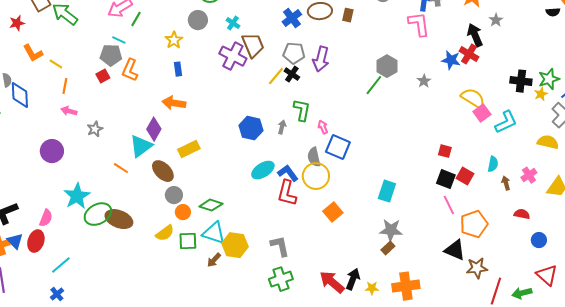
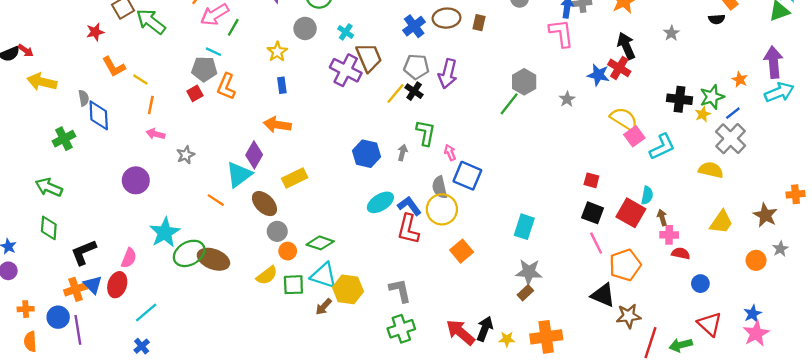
gray star: (496, 20) -> (671, 33), moved
pink cross: (529, 175) -> (669, 235), moved, turned 35
red square: (465, 176) -> (631, 213), moved, size x1.4

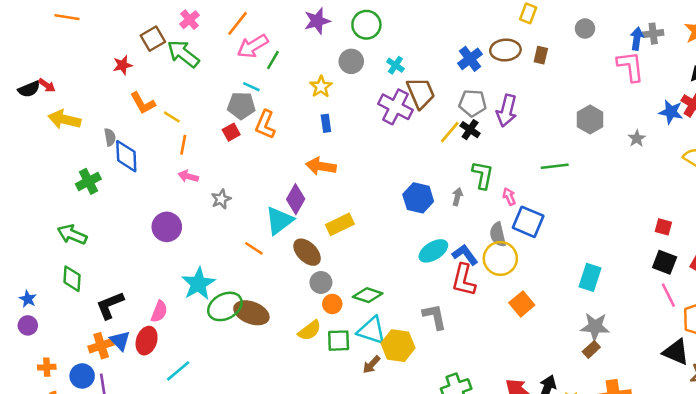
green line: (509, 104) -> (555, 166), moved, turned 45
gray L-shape: (400, 290) -> (435, 317), moved

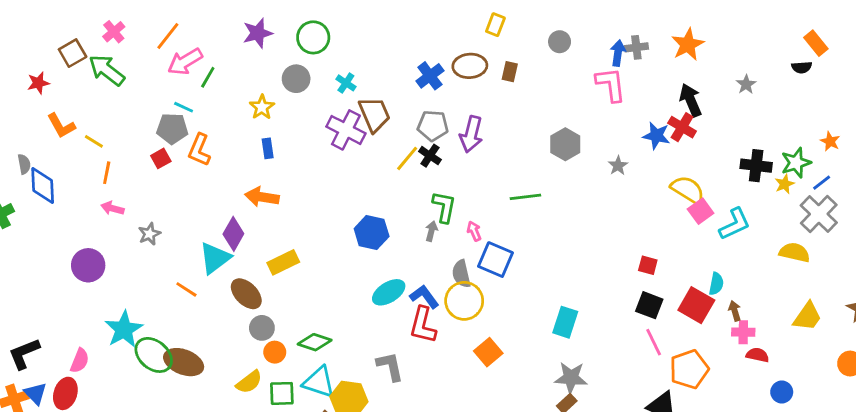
gray arrow: (457, 197) -> (431, 231), moved
green ellipse: (225, 306) -> (154, 355), turned 68

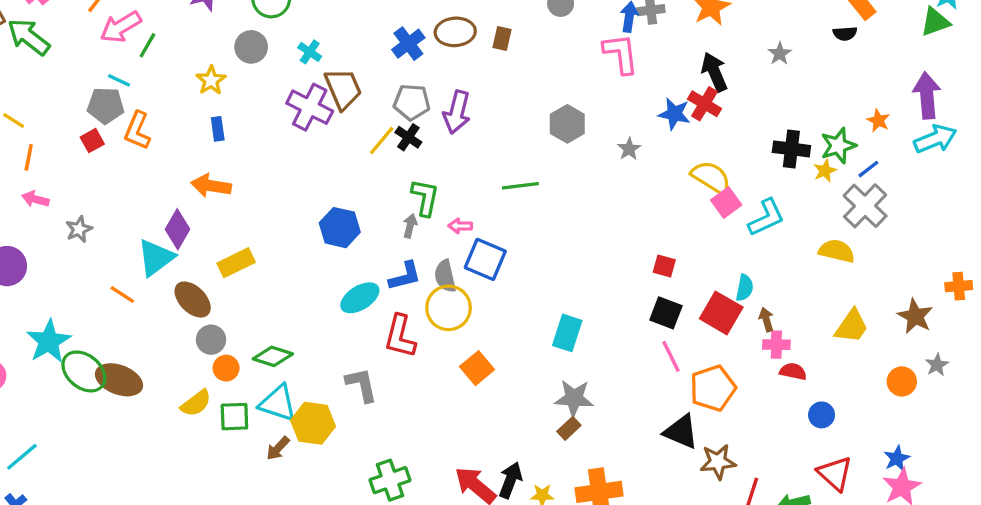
pink arrow: (474, 231) -> (460, 226), turned -66
blue L-shape: (424, 297) -> (405, 276), moved, turned 112

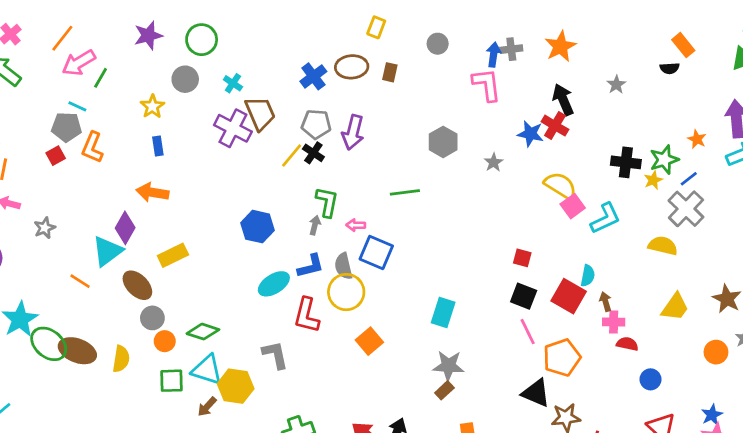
yellow semicircle: (196, 403) -> (121, 359), moved, turned -44

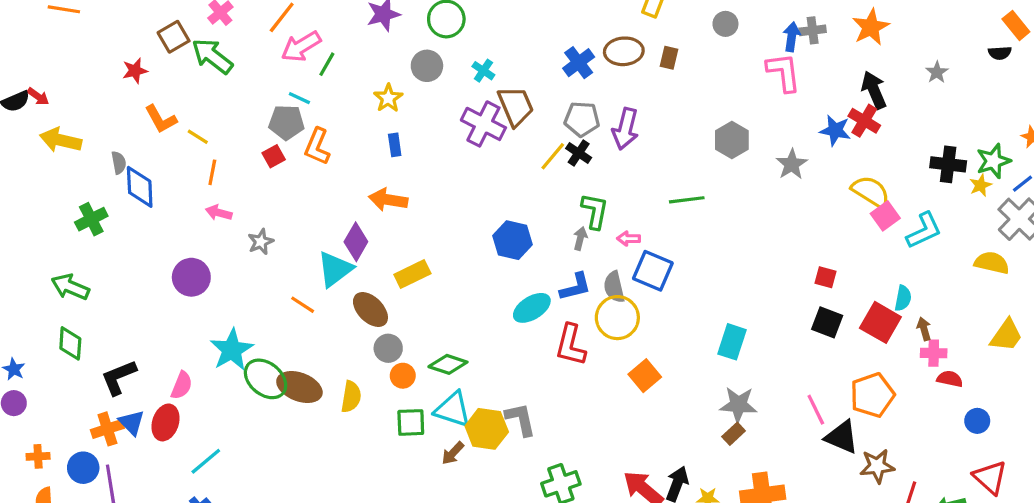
gray star: (494, 162) -> (792, 164), size x1.4
pink line: (528, 332) -> (816, 410), moved
gray L-shape: (275, 355) -> (521, 419), moved

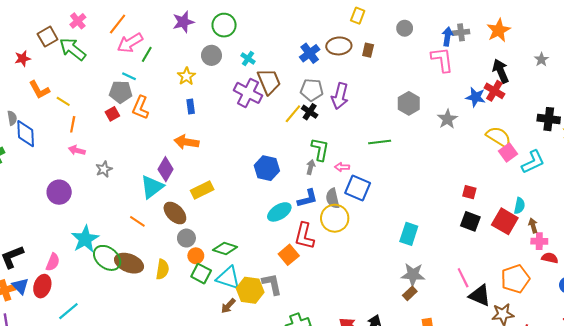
orange line: (303, 305) -> (137, 221), moved
orange square: (645, 376) -> (289, 255), moved
orange pentagon: (872, 395) -> (515, 279), moved
green square: (411, 422) -> (201, 274), moved, turned 30

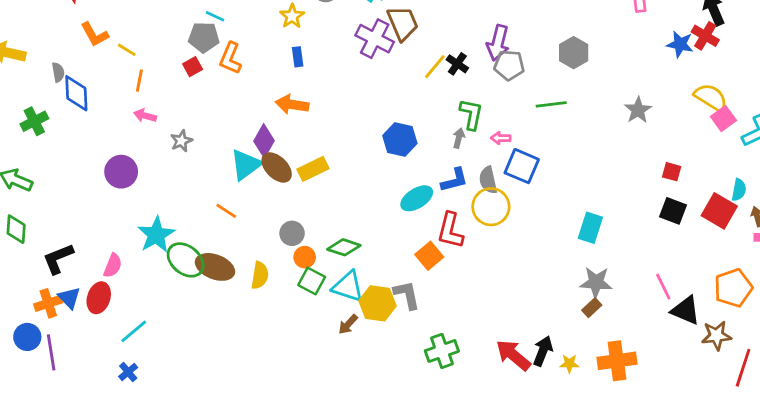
gray pentagon: (312, 90) -> (509, 65), moved
gray hexagon: (409, 103) -> (574, 53), moved
gray star: (447, 119) -> (638, 110), moved
brown ellipse: (175, 213) -> (277, 167), moved

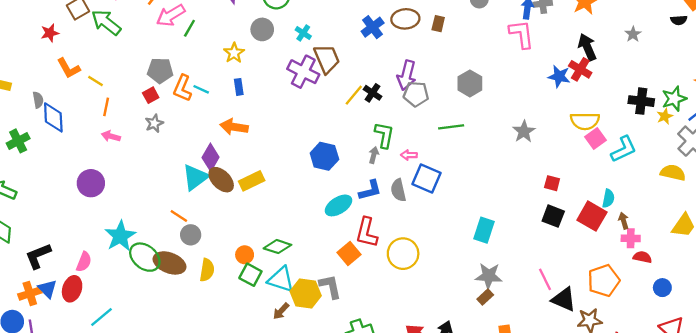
cyan line: (215, 16) -> (201, 89), moved
yellow semicircle: (711, 97) -> (585, 121), turned 148
gray star: (181, 141) -> (154, 123), moved
yellow circle: (491, 207) -> (403, 254), moved
gray circle: (292, 233) -> (191, 235), moved

